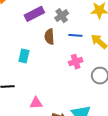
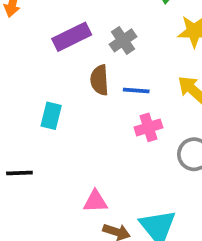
blue line: (75, 35) -> (136, 91), moved
pink triangle: (36, 103) -> (95, 201), moved

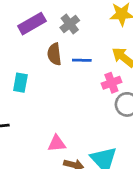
pink cross: (148, 127) -> (111, 83), moved

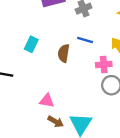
brown semicircle: (54, 54) -> (64, 53), moved

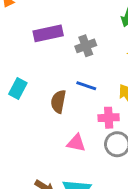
pink triangle: (47, 101) -> (76, 143), moved

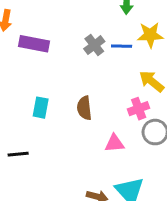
purple rectangle: (48, 33) -> (34, 44), moved, turned 40
blue line: (86, 86) -> (122, 46), moved

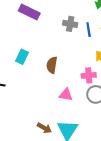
gray cross: (94, 45) -> (70, 24), turned 32
blue line: (122, 46) -> (89, 30), turned 64

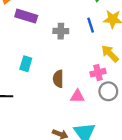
gray cross: (70, 24) -> (61, 31), moved
brown semicircle: (52, 65) -> (58, 79), moved

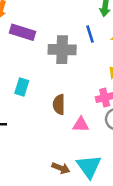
blue line: (91, 25) -> (90, 34), moved
gray cross: (61, 31) -> (62, 50), size x1.5

